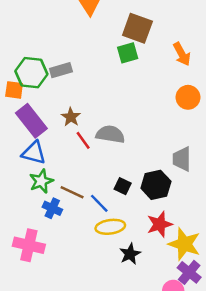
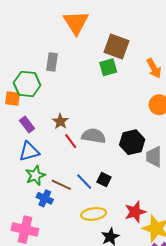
gray rectangle: (61, 70) -> (52, 62), moved, turned -66
purple rectangle: (31, 121) -> (27, 124), size x0.6
blue triangle: (34, 153) -> (29, 152), turned -30
black hexagon: (156, 185) -> (132, 142), moved
blue line: (99, 203) -> (84, 182), moved

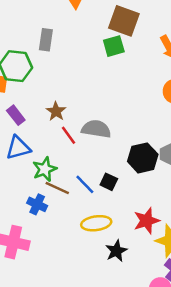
black hexagon: (132, 142) -> (143, 158), moved
green star: (35, 175) -> (45, 169), moved

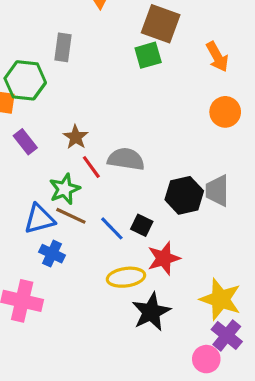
blue triangle: (18, 148) -> (39, 219), moved
green star: (45, 169) -> (65, 189), moved
brown line: (57, 188) -> (71, 216), moved
red star: (146, 221) -> (164, 258), moved
black star: (116, 251) -> (151, 312), size x1.4

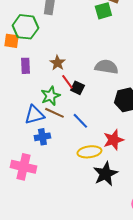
purple rectangle: (25, 142) -> (25, 66), turned 35
gray semicircle: (126, 159) -> (106, 67), moved
black square: (142, 225) -> (77, 88), moved
blue cross: (52, 254) -> (42, 137), turned -35

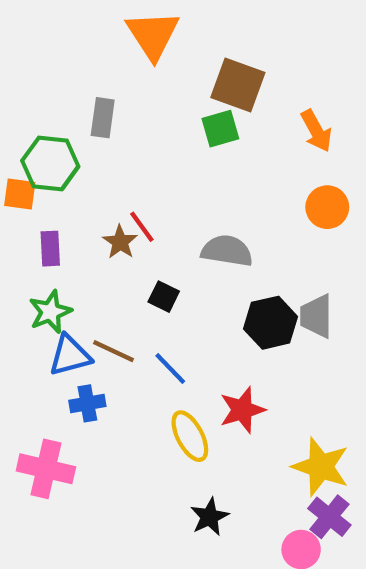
red line: (67, 82) -> (142, 227), moved
green star: (50, 96) -> (50, 312), moved
yellow ellipse: (89, 152) -> (190, 436), turned 70
black star: (105, 174) -> (209, 517), moved, size x0.7

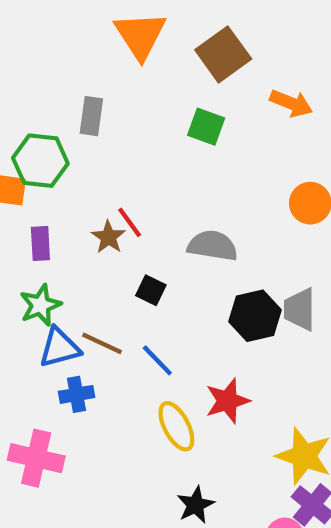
brown square: (238, 85) -> (223, 54), moved, turned 34
green square: (220, 129) -> (206, 127), turned 36
orange arrow: (316, 131) -> (291, 103), moved, turned -39

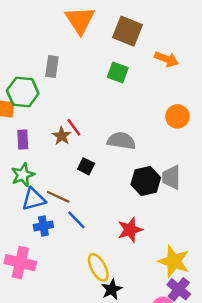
brown square: (223, 54) -> (127, 31), turned -32
blue line: (157, 360) -> (76, 220), moved
yellow ellipse: (176, 426) -> (98, 267), moved

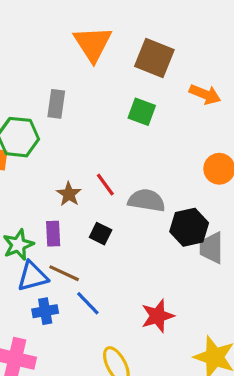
red line: (74, 127) -> (105, 185), moved
purple rectangle: (23, 140) -> (53, 234), moved
black hexagon: (146, 181) -> (189, 227), moved

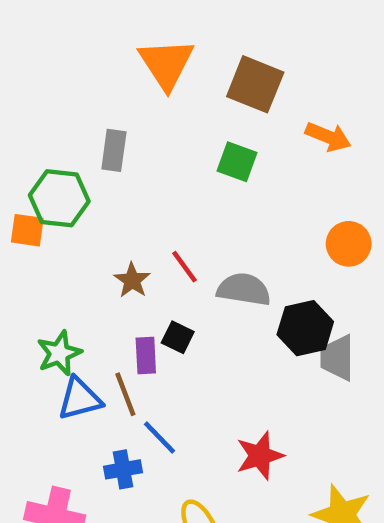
purple rectangle: (53, 234) -> (146, 355), moved
brown line: (64, 273) -> (125, 394), turned 44
blue cross: (45, 311) -> (123, 469), moved

